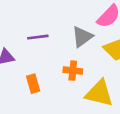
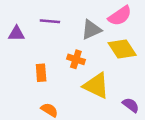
orange rectangle: (33, 84) -> (41, 73), moved

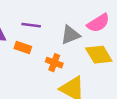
orange rectangle: (41, 73) -> (23, 47), moved, turned -70

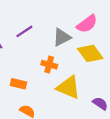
purple line: (31, 25) -> (24, 31), turned -36
orange rectangle: (23, 47) -> (18, 84), moved

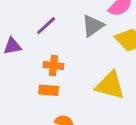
orange cross: (49, 65) -> (53, 65), moved

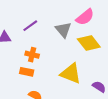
gray triangle: (93, 26) -> (63, 30), turned -42

